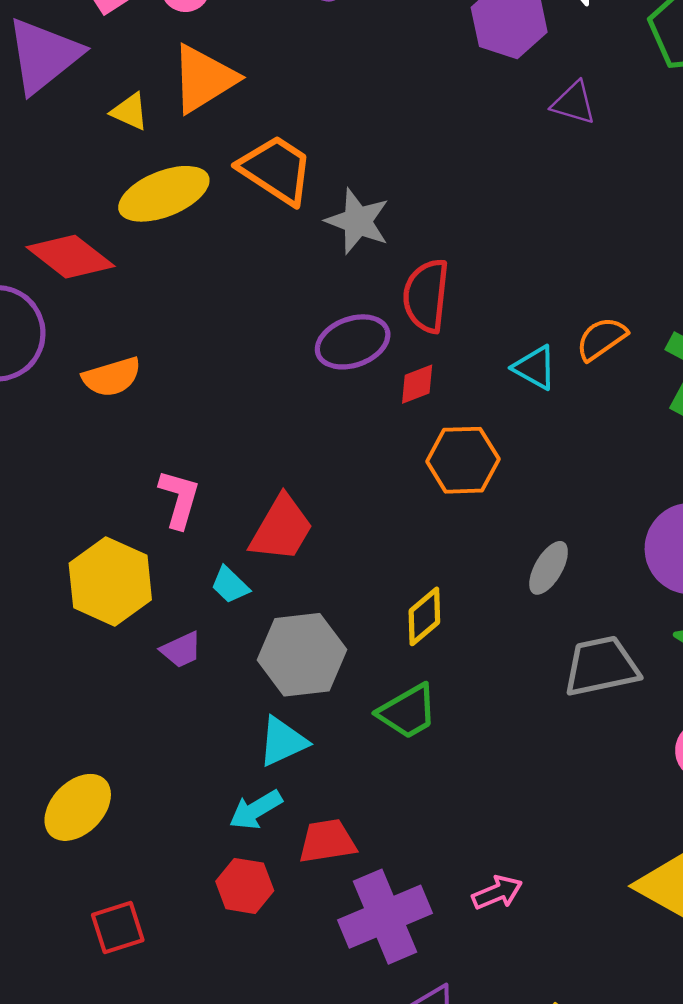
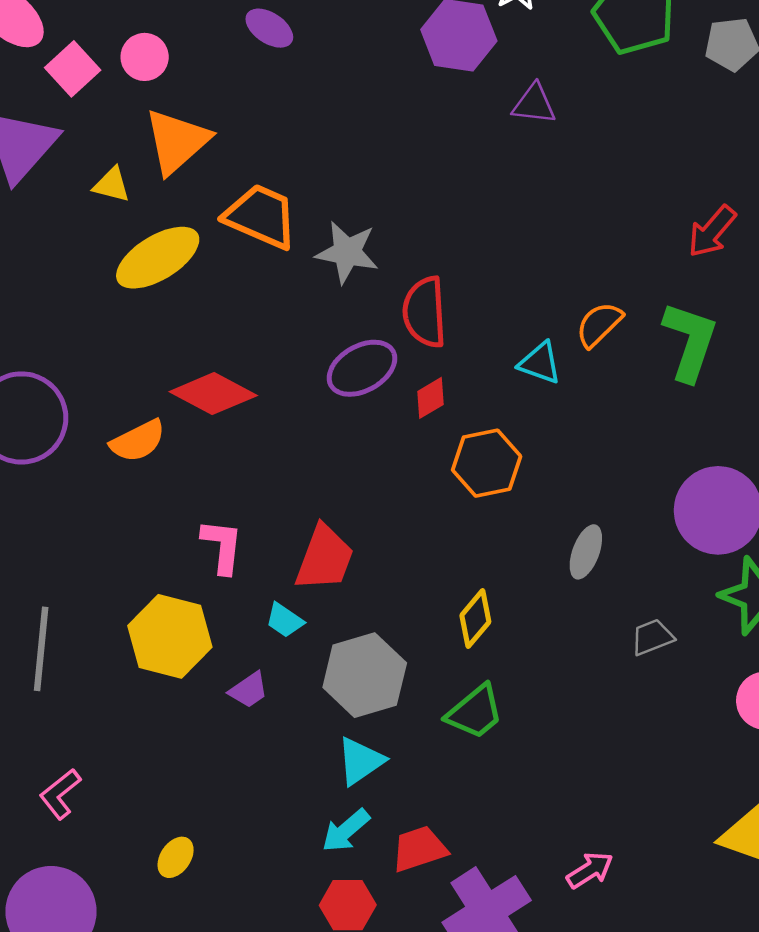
red diamond: (70, 257) -> (213, 394), moved
gray trapezoid: (601, 666) -> (652, 637), size x0.6
yellow ellipse: (78, 807) -> (176, 857), size x0.6

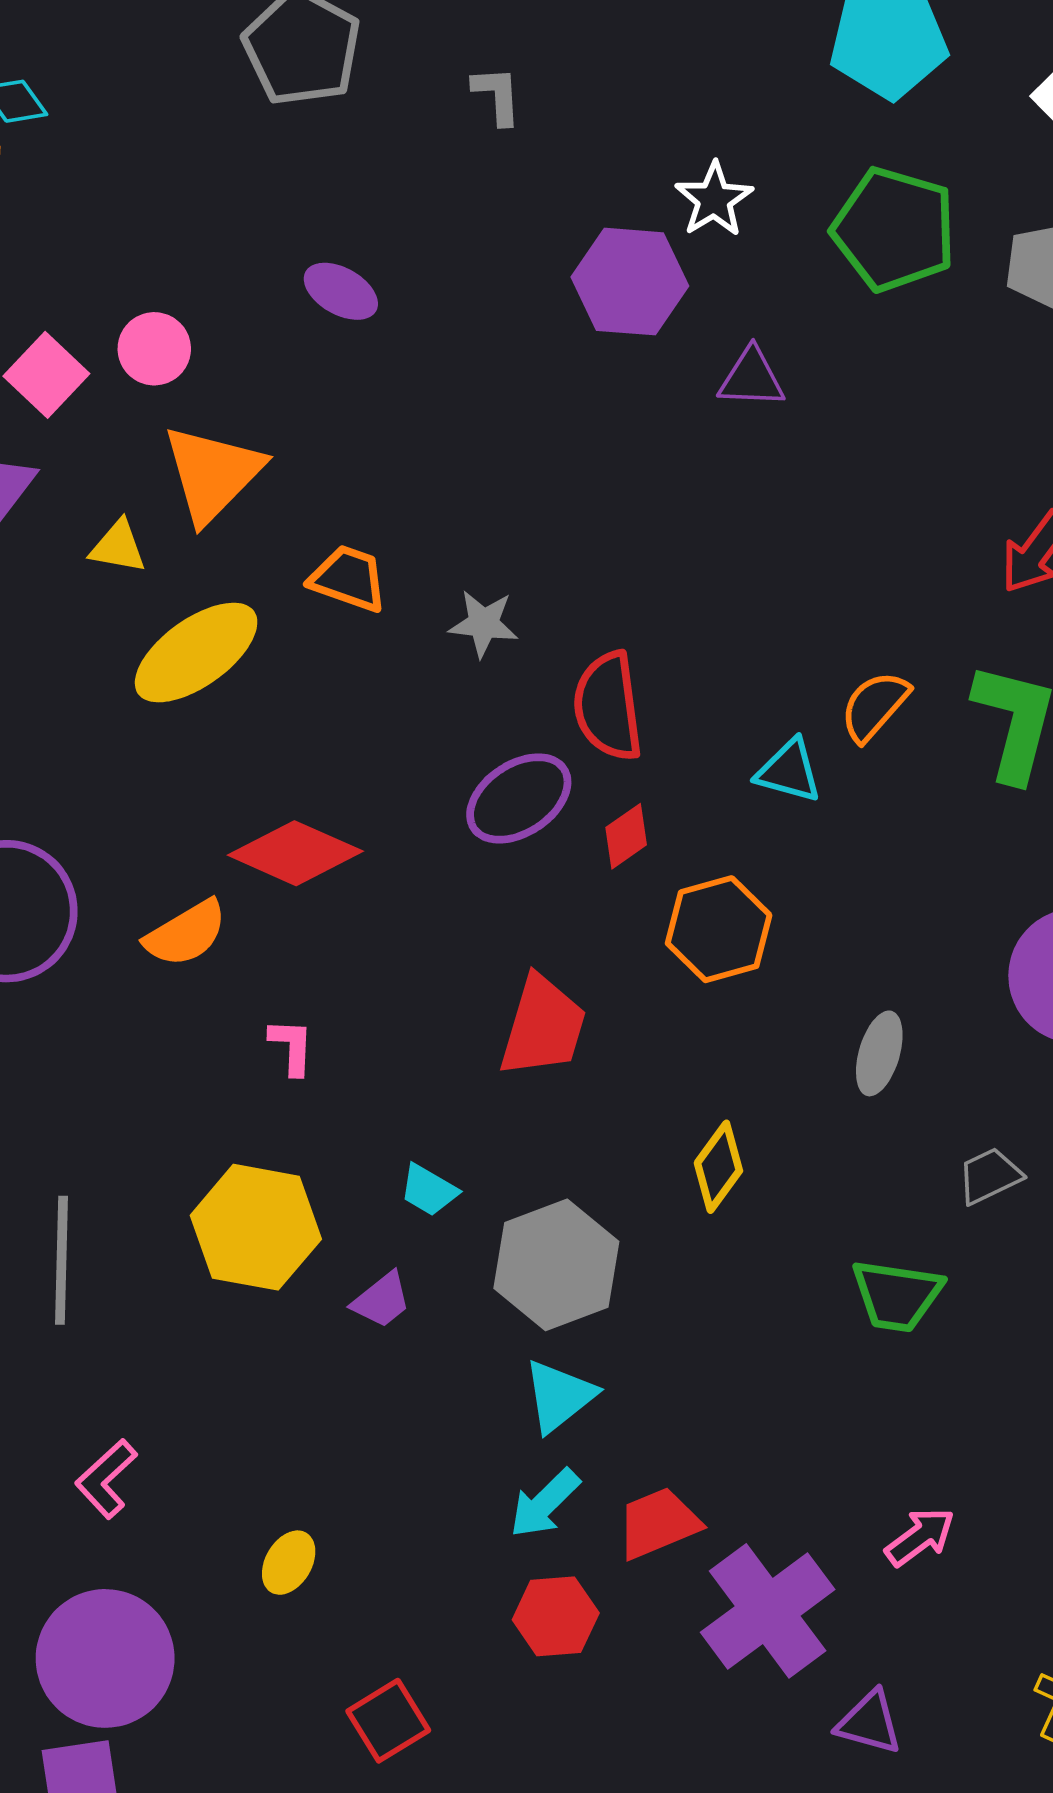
orange trapezoid: (261, 216) -> (349, 578), size x0.7
gray star: (347, 252) -> (483, 624), size x0.7
pink L-shape: (222, 546) -> (292, 1047), moved, size x0.7
red trapezoid: (324, 558) -> (543, 1026), moved
green trapezoid: (475, 712) -> (897, 1295), moved, turned 52

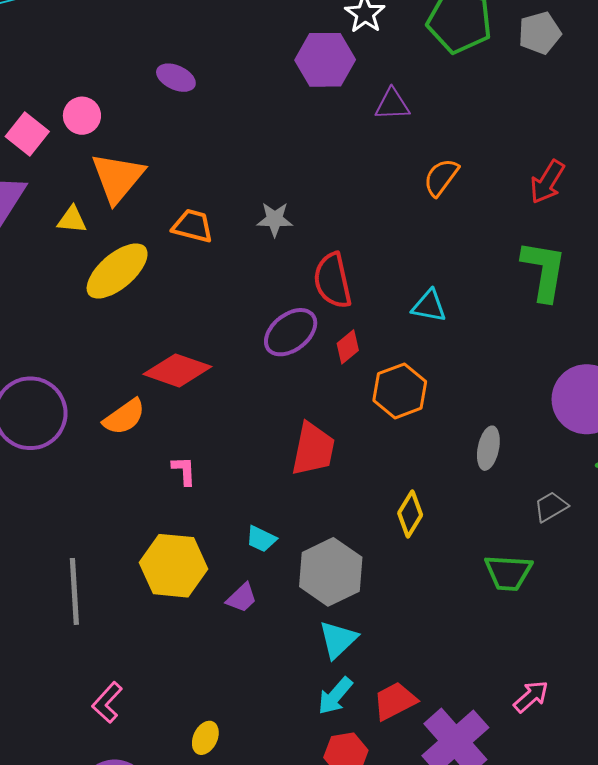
gray star: (483, 624) -> (275, 219), moved
orange semicircle: (875, 706) -> (441, 177), moved

